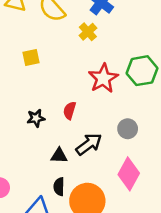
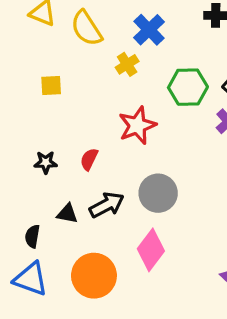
green hexagon: (142, 71) -> (188, 87), moved
gray circle: (128, 129) -> (158, 193), size x1.5
black semicircle: (59, 187) -> (32, 236), moved

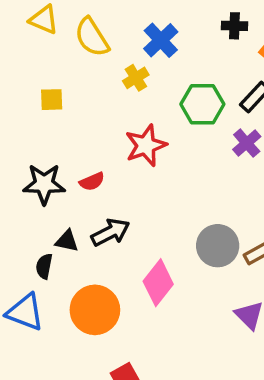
red semicircle: (89, 159) -> (92, 182), turned -140
black star: (46, 162) -> (44, 184), size x1.6
gray circle: (158, 193) -> (218, 246), moved
black semicircle: (32, 236) -> (44, 266), moved

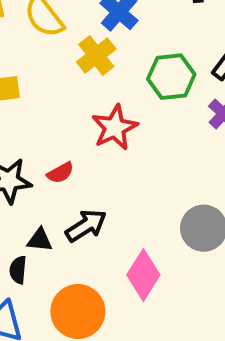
yellow cross: (136, 78) -> (96, 55), size x1.4

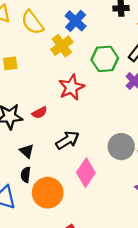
black arrow: (86, 226) -> (67, 140), moved
black triangle: (40, 240) -> (27, 151), turned 35
black semicircle: (18, 270) -> (26, 175), moved

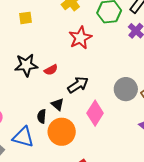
red semicircle: (40, 113) -> (51, 70), moved
black triangle: (27, 151) -> (58, 104), moved

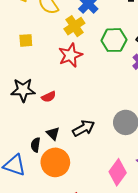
red star: (80, 38) -> (70, 55), moved
black arrow: (78, 85) -> (83, 128), moved
pink diamond: (95, 113) -> (118, 172), moved

